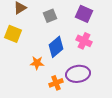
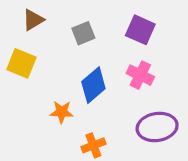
purple ellipse: (78, 74) -> (157, 127), moved

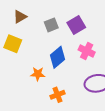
purple square: (140, 30) -> (76, 25), moved, turned 36

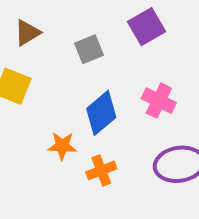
purple square: (76, 25) -> (146, 27), moved
orange cross: (57, 95) -> (101, 170), moved

